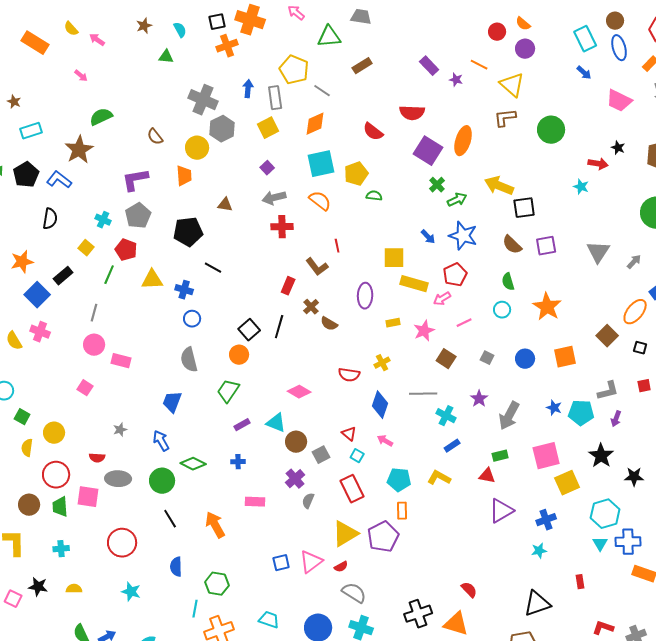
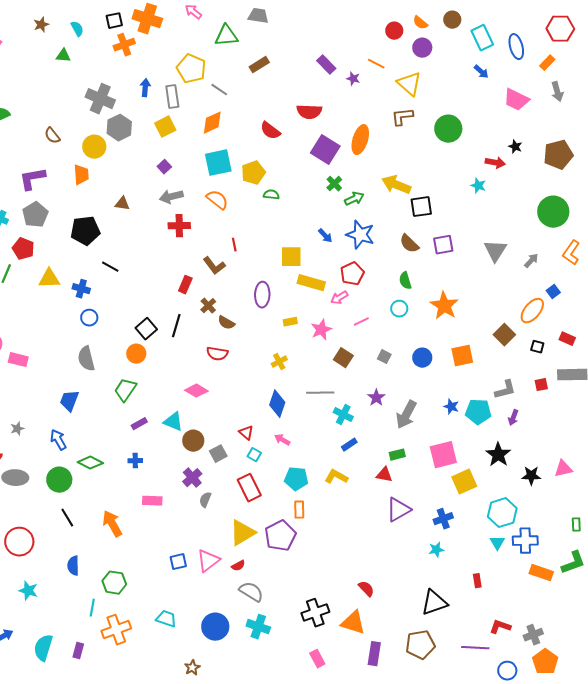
brown circle: (615, 21) -> (452, 20), moved
red semicircle: (349, 375) -> (217, 354), moved

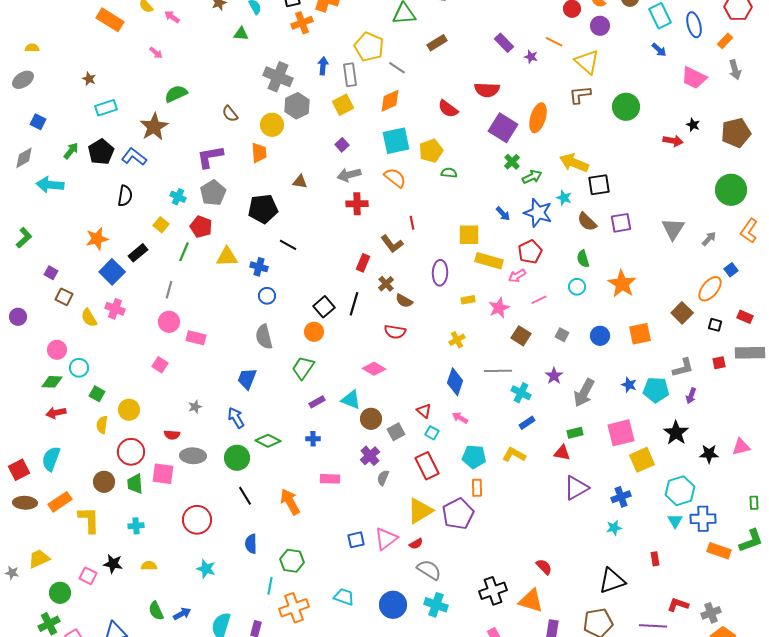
cyan star: (478, 186) -> (564, 198), moved

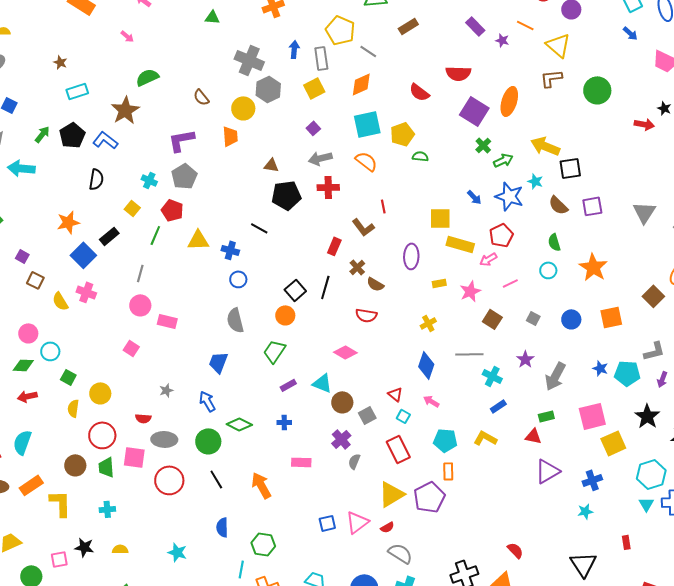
black pentagon: (263, 209) -> (286, 195), moved
red circle: (197, 520) -> (169, 480), moved
pink square: (88, 576) -> (59, 559), turned -36
black triangle: (612, 581) -> (583, 564), turned -44

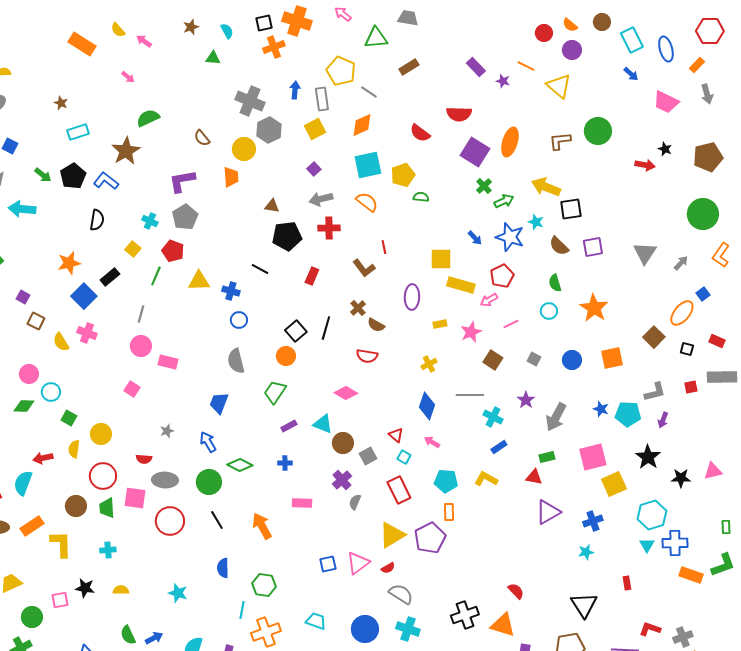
brown L-shape: (551, 78) -> (560, 141), moved
green arrow: (42, 134) -> (43, 175), turned 90
red rectangle: (334, 246) -> (312, 276), moved
red arrow: (27, 396) -> (43, 458), moved

